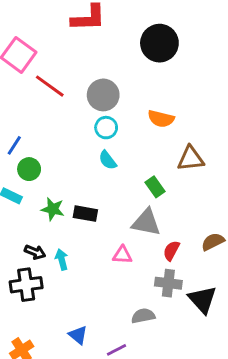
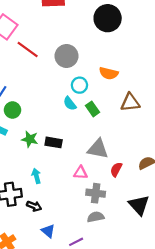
cyan circle: (106, 128) -> (79, 85), moved
green rectangle: (155, 187) -> (92, 109), moved
black arrow: (35, 252) -> (34, 206), moved
gray cross: (168, 283) -> (96, 193), moved

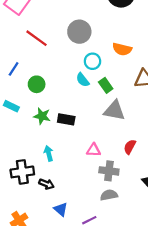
red line: (28, 50) -> (37, 38), moved
green circle: (12, 110) -> (37, 84), moved
gray triangle: (98, 149) -> (114, 111), moved

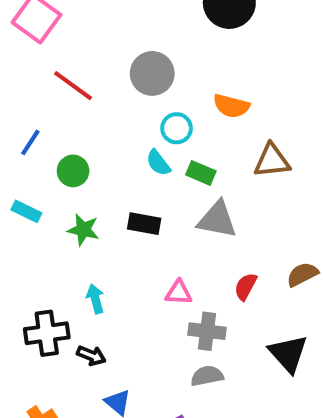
green rectangle: (106, 85) -> (201, 173), turned -32
black rectangle: (66, 119) -> (144, 224), moved

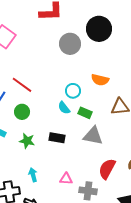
gray circle: (152, 73) -> (70, 44), moved
red line: (73, 86) -> (22, 85), moved
red semicircle: (246, 287) -> (107, 169), size x1.5
pink triangle: (179, 293) -> (66, 179), moved

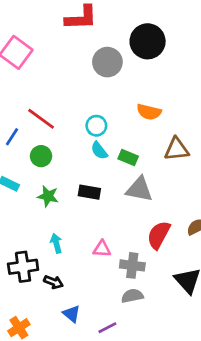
cyan circle: (73, 91) -> (96, 126), moved

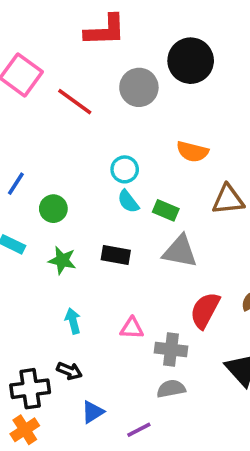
red line: (41, 119) -> (75, 102), moved
black cross: (23, 267) -> (30, 389), moved
blue triangle: (71, 314) -> (93, 412), turned 48

